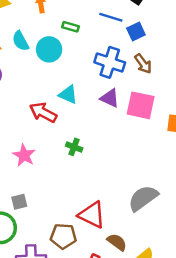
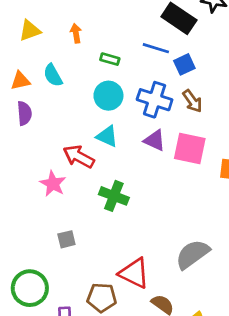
cyan circle: (49, 49) -> (108, 96), moved
green cross: (74, 147) -> (114, 196), size x1.5
pink star: (24, 155) -> (53, 184), moved
gray square: (19, 202) -> (66, 239), moved

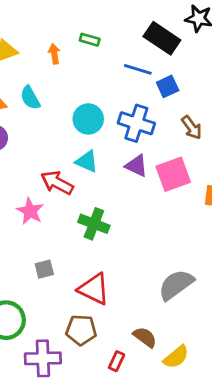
green rectangle: (110, 59) -> (90, 40), moved
brown arrow: (192, 101) -> (192, 127), moved
pink square: (190, 148) -> (173, 174), turned -32
red triangle: (134, 273) -> (94, 289), moved

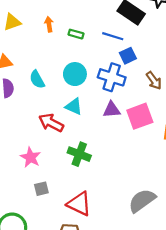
green rectangle: (90, 40) -> (76, 34), moved
blue square: (168, 86) -> (128, 56), moved
cyan semicircle: (30, 98) -> (37, 79), moved
purple triangle: (136, 166) -> (112, 110), turned -30
pink star: (30, 211) -> (31, 157), moved

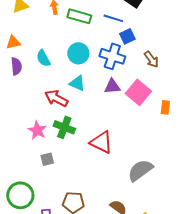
green rectangle: (76, 34) -> (79, 16), size x1.6
pink square: (140, 116) -> (138, 92), turned -30
green cross: (79, 154) -> (64, 127), moved
red triangle: (79, 204) -> (101, 142), moved

